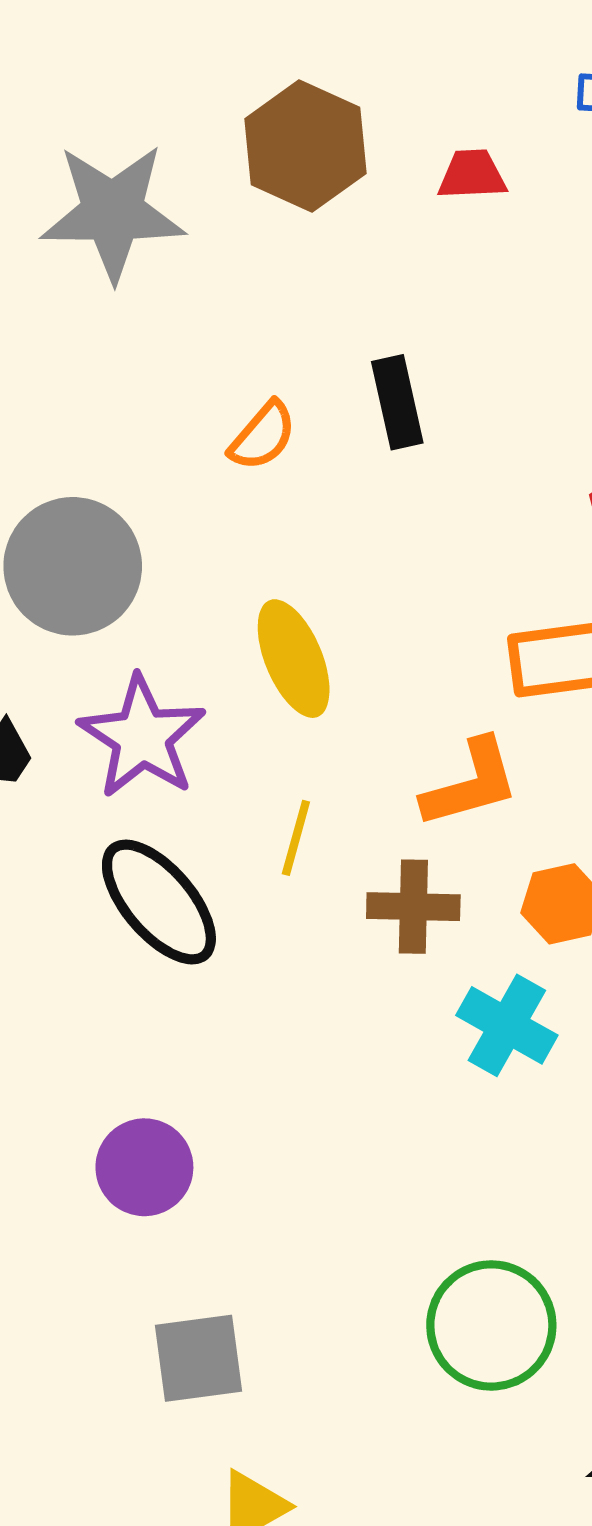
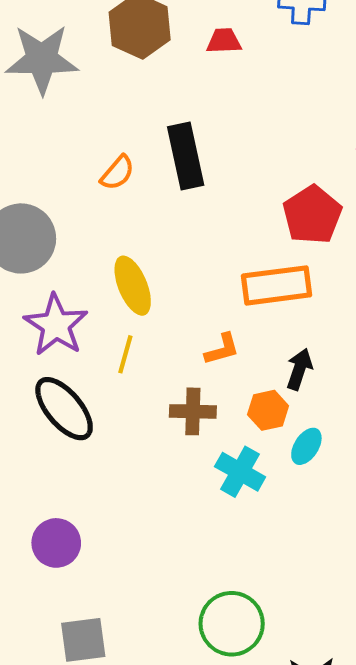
black rectangle: (397, 402) -> (186, 156), size x1.4
orange L-shape: (471, 783) -> (222, 349), size x0.7
yellow line: (296, 838) -> (125, 354), moved

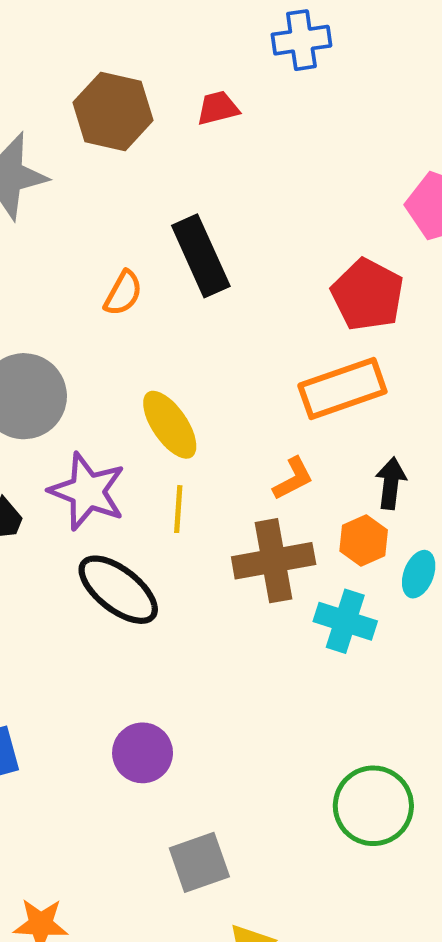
brown cross: (193, 411) -> (274, 561), size x1.4

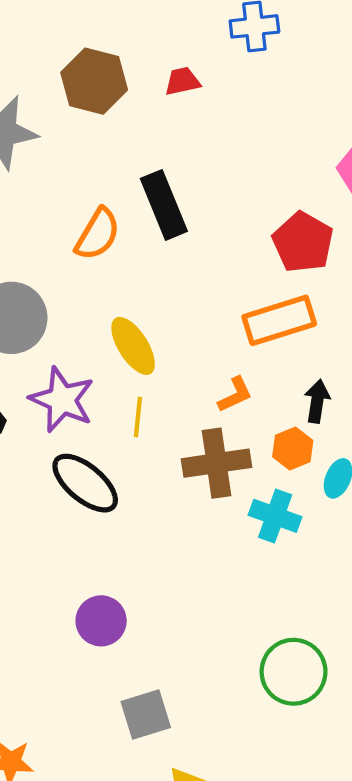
orange semicircle: (123, 293) -> (98, 234), size x1.4

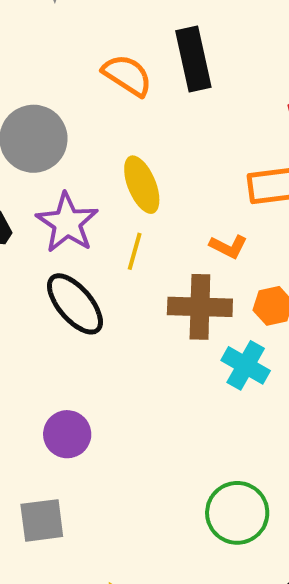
orange semicircle: (98, 234) -> (127, 75), turned -98
orange L-shape: (235, 395) -> (228, 246), turned 42
gray square: (146, 714) -> (42, 520), moved

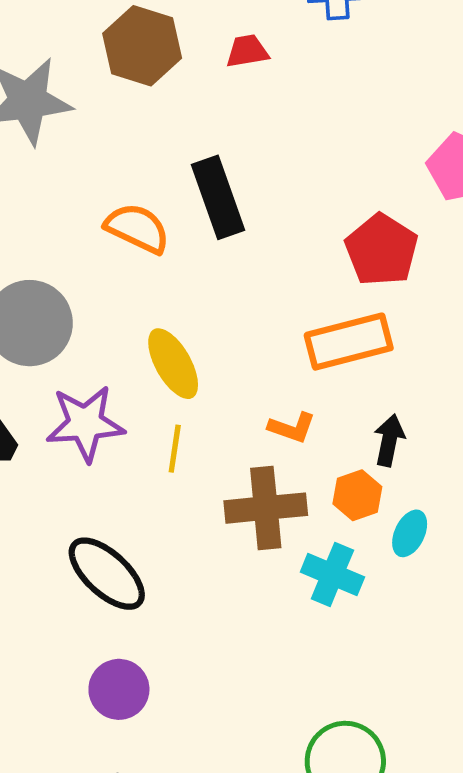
purple star: (67, 223) -> (85, 423), turned -30
black ellipse: (75, 304) -> (107, 574), moved

